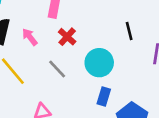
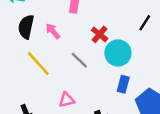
black line: (129, 31) -> (145, 23), turned 49
red cross: (67, 37) -> (100, 34), moved

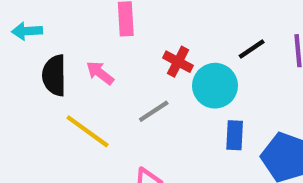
black line: (145, 23) -> (252, 49), moved, turned 35
gray line: (79, 60) -> (154, 111), turned -66

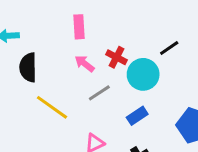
pink arrow: (100, 73) -> (84, 64), moved
blue rectangle: (235, 135) -> (137, 116), moved, turned 54

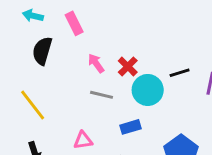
pink rectangle: (79, 27) -> (74, 23), moved, turned -40
gray line: (99, 93) -> (102, 95), turned 30
yellow line: (52, 107) -> (33, 105), moved

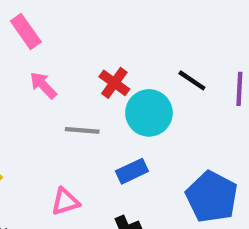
pink arrow: (96, 63) -> (43, 85), moved
black line: (180, 73) -> (192, 80), turned 60

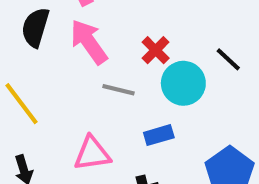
pink arrow: (43, 85) -> (89, 42), size x1.6
pink triangle: (65, 202) -> (92, 154), size x1.4

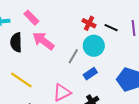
red cross: (156, 50) -> (89, 23), moved
gray line: (118, 90) -> (73, 56), moved, turned -56

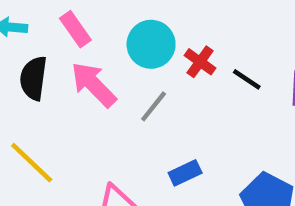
cyan circle: (94, 46) -> (151, 44), moved
gray line: (73, 56) -> (154, 106), moved

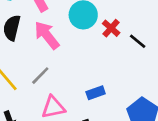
gray line: (154, 106) -> (40, 76), moved

